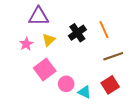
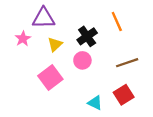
orange line: (104, 30) -> (117, 21), moved
pink star: (26, 44) -> (23, 39), moved
pink circle: (66, 84) -> (82, 60), moved

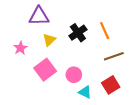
orange line: (117, 21) -> (105, 31), moved
pink star: (23, 39) -> (20, 48), moved
pink circle: (82, 60) -> (74, 75), moved

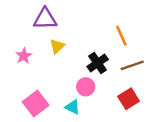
black cross: (78, 33) -> (98, 63), moved
pink square: (45, 70) -> (36, 103), moved
cyan triangle: (85, 92) -> (73, 107), moved

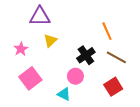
brown line: (132, 65) -> (116, 57), turned 48
pink square: (36, 103) -> (30, 78), moved

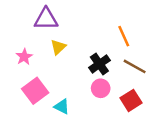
pink circle: (75, 76) -> (101, 88), moved
cyan triangle: (64, 94) -> (62, 107), moved

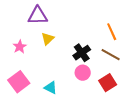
orange line: (124, 36) -> (112, 32), moved
pink square: (35, 91) -> (19, 82), moved

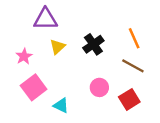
black cross: (82, 53) -> (93, 44), moved
pink square: (19, 82) -> (34, 87), moved

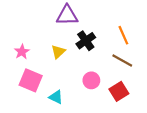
purple triangle: (45, 19) -> (67, 15), moved
yellow triangle: (57, 47) -> (58, 52), moved
pink square: (34, 87) -> (31, 80), turned -30

